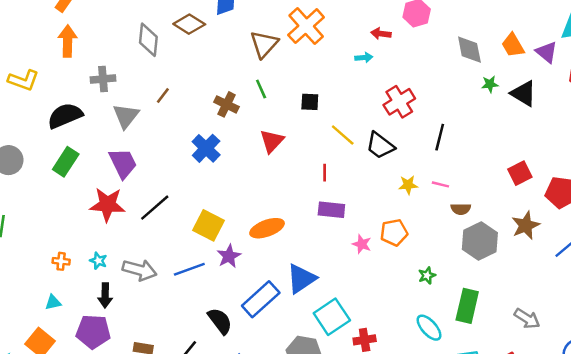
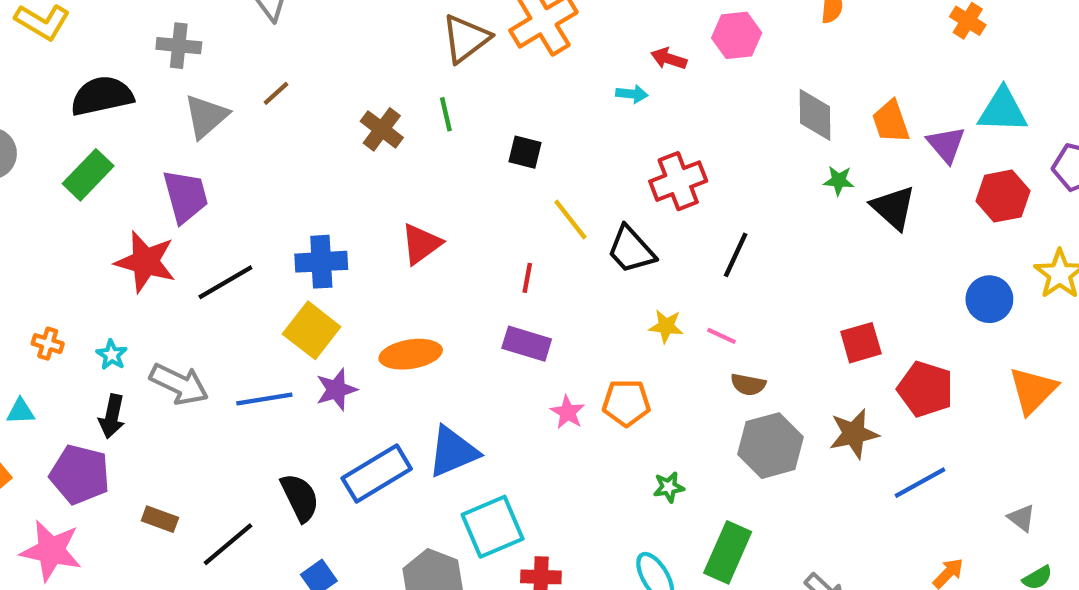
red triangle: (272, 141) -> (421, 244), moved
blue cross: (206, 148) -> (321, 262), moved, turned 32

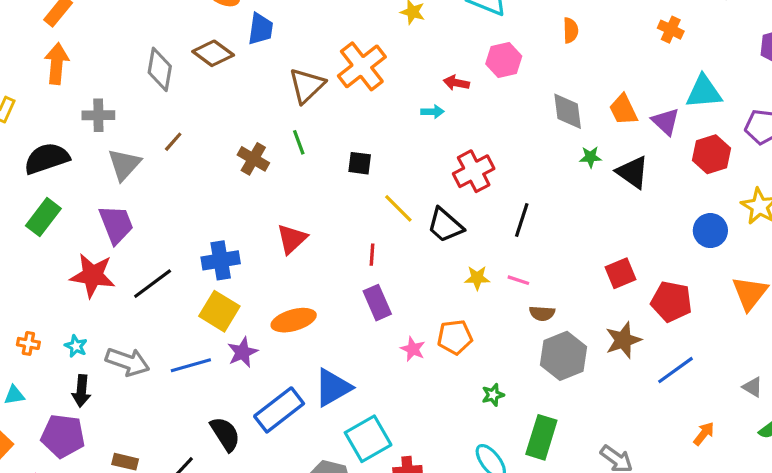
purple rectangle: (527, 344) -> (377, 303), turned 56

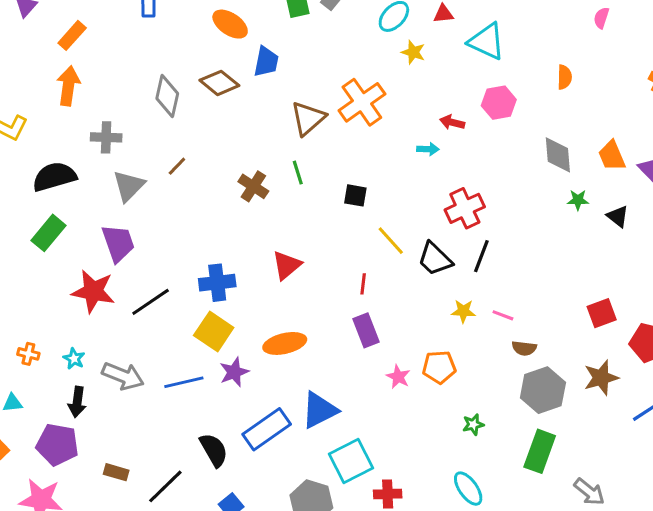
black triangle: (633, 172) -> (618, 216), size x0.7
black line: (522, 220) -> (481, 256), moved
green rectangle: (541, 437) -> (540, 451), moved

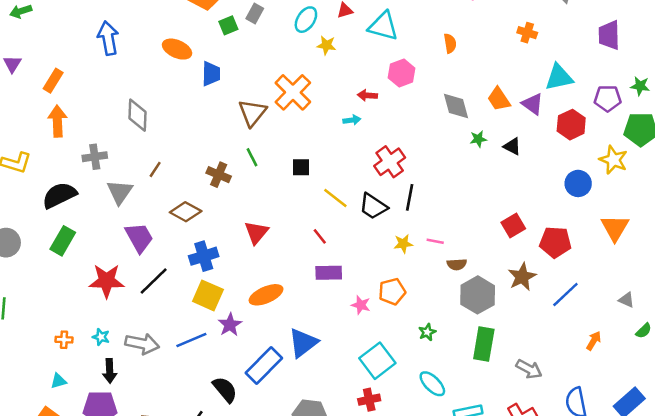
brown diamond: (219, 83) -> (186, 212), moved
purple trapezoid: (118, 243) -> (139, 238), moved
red line: (363, 284) -> (320, 236), turned -35
purple rectangle: (366, 330) -> (329, 273), turned -60
cyan square: (351, 461) -> (377, 361), moved

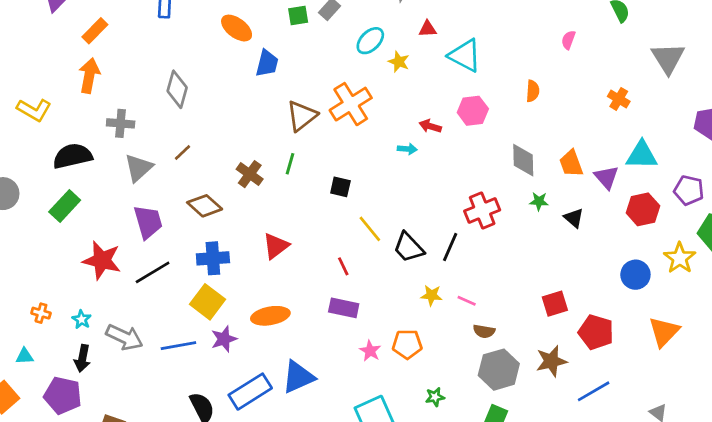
cyan ellipse: (306, 20) -> (370, 41), moved
green line: (252, 157) -> (290, 164), turned 30
red cross: (390, 162) -> (482, 210), moved

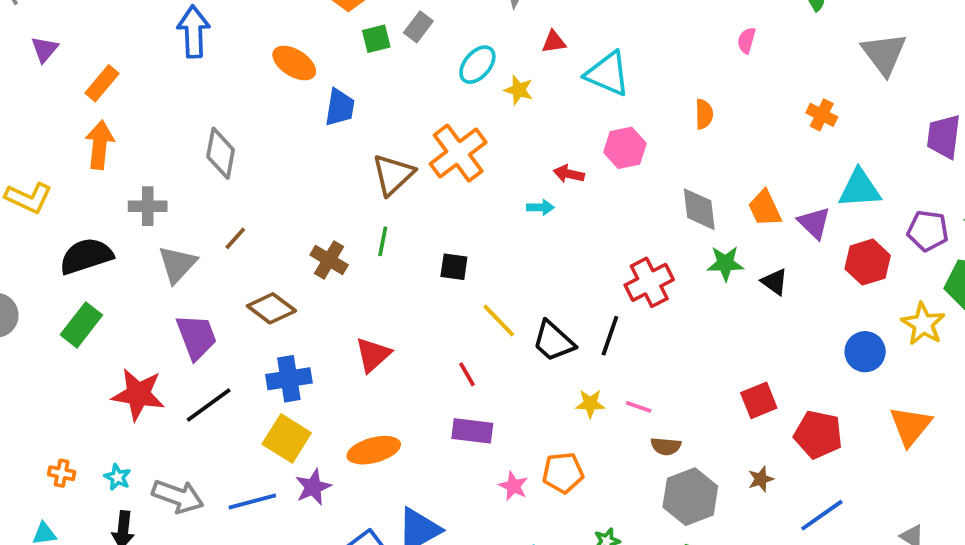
green star: (539, 201) -> (725, 263), size x1.4
brown star: (551, 361) -> (761, 479), size x0.6

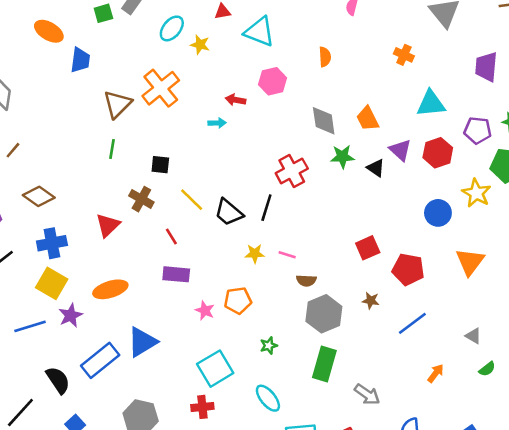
purple triangle: (814, 223) -> (400, 150), moved
brown cross: (329, 260) -> (141, 199), moved
brown star: (761, 479) -> (371, 301), turned 30

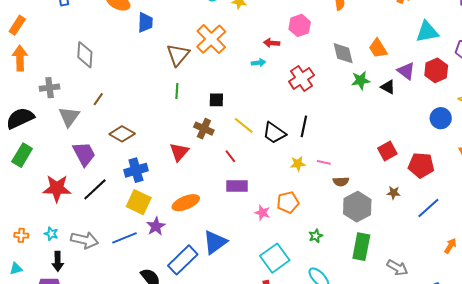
red cross: (292, 171) -> (301, 78), moved

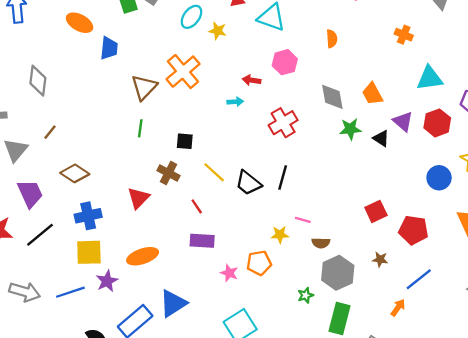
yellow star: (298, 164) -> (280, 235), moved
yellow square: (139, 202) -> (89, 252), turned -30
green star: (316, 236) -> (306, 295), moved
orange arrow: (450, 246) -> (398, 308), moved

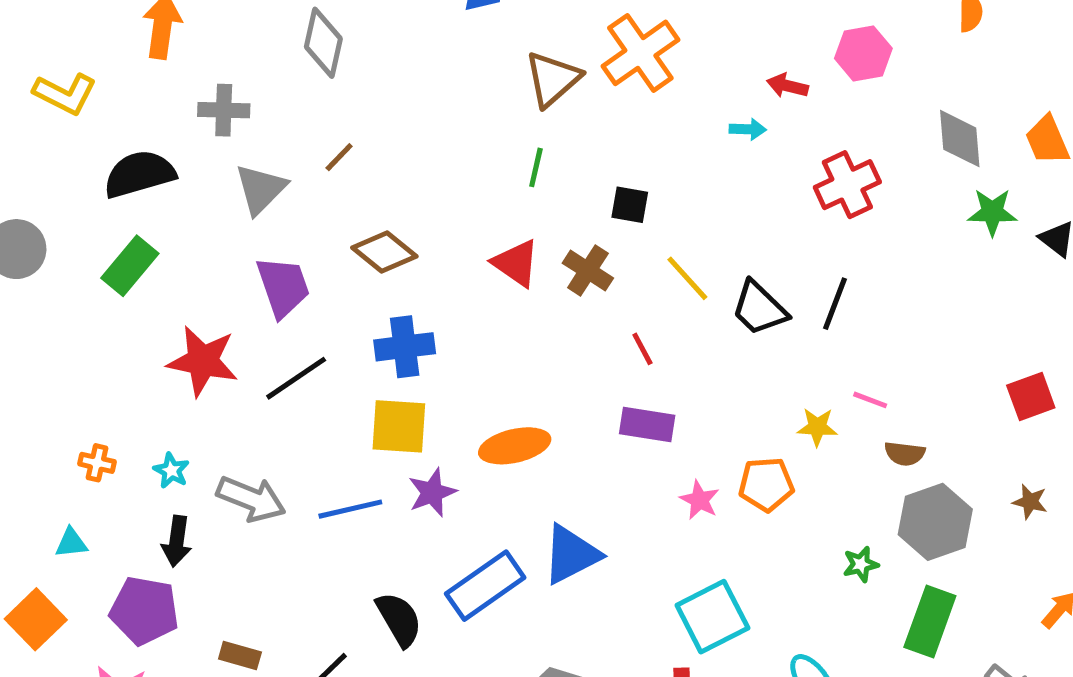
red triangle: (139, 198) -> (516, 263), moved, turned -45

